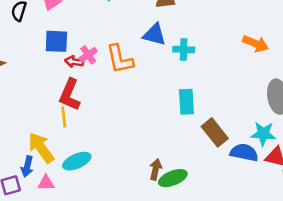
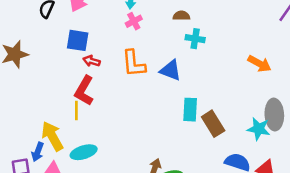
blue triangle: (154, 35) -> (171, 70), moved
cyan cross: (184, 50) -> (195, 39), moved
pink cross: (88, 55) -> (134, 21), moved
brown rectangle: (215, 132) -> (213, 124), moved
cyan star: (263, 134) -> (259, 129), moved

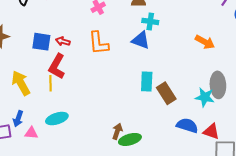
blue square: (78, 40) -> (41, 42), moved
blue triangle: (171, 70) -> (141, 40), moved
yellow arrow: (52, 136) -> (21, 83), moved

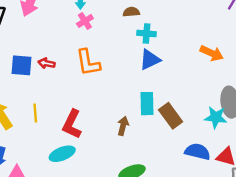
blue triangle: (141, 40) -> (150, 60), moved, turned -42
red L-shape: (57, 66) -> (72, 124), moved
cyan ellipse: (57, 119) -> (62, 154), moved
brown arrow: (117, 131) -> (123, 126), moved

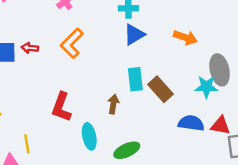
orange arrow: (212, 53) -> (185, 38), moved
orange L-shape: (88, 63) -> (72, 43), turned 60
yellow line: (35, 113) -> (27, 144), moved
cyan ellipse: (62, 154) -> (89, 136), moved, turned -75

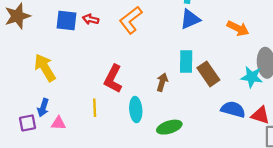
yellow line: (27, 144) -> (95, 108), moved

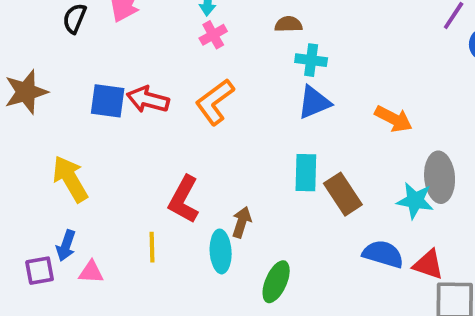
red arrow: (91, 19) -> (148, 100), size x1.5
brown arrow: (162, 82) -> (242, 222), moved
green ellipse: (169, 127) -> (276, 282), turned -50

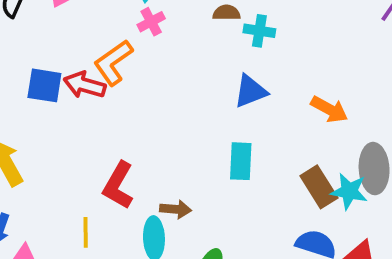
cyan cross: (311, 60) -> (259, 31), moved
orange L-shape: (215, 102) -> (113, 62), moved
brown rectangle: (343, 194) -> (319, 187), moved
brown arrow: (242, 222) -> (176, 209), turned 76

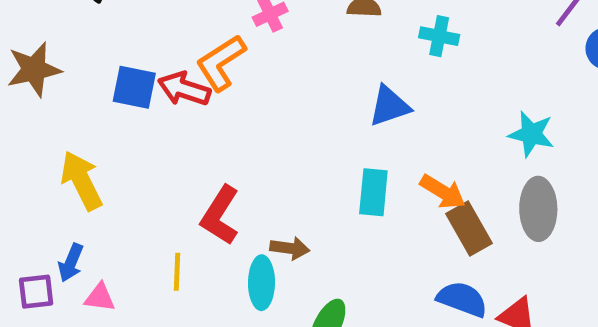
cyan cross: (259, 31) -> (439, 36), moved
orange arrow: (329, 109) -> (443, 192), moved
cyan star: (349, 191) -> (531, 134), moved

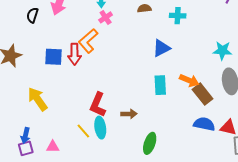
red arrow: (184, 89) -> (74, 54), turned -100
blue arrow: (71, 263) -> (25, 135), moved
yellow line: (177, 272) -> (83, 131), turned -35
cyan ellipse: (261, 283) -> (100, 128), moved

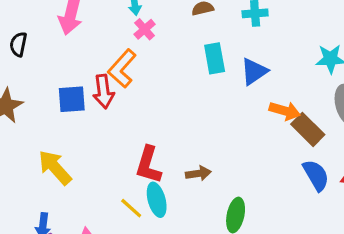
black semicircle: (32, 15) -> (18, 44), moved
blue triangle: (161, 48) -> (254, 71), moved
cyan rectangle: (160, 85) -> (215, 58), moved
blue semicircle: (204, 124) -> (316, 175), turned 55

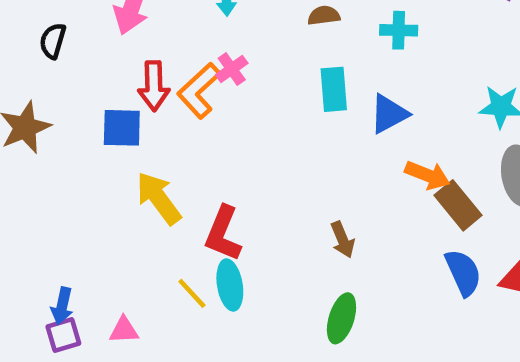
pink cross: (145, 29) -> (232, 69), moved
red arrow: (103, 92) -> (154, 86), moved
yellow arrow: (55, 167) -> (159, 198), moved
brown arrow: (198, 173) -> (343, 240), moved, turned 70

